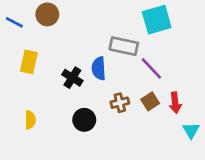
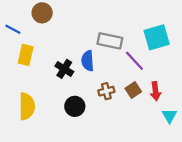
cyan square: (157, 20) -> (157, 37), moved
blue line: (14, 22) -> (13, 29), moved
yellow semicircle: (30, 120) -> (27, 106), size x1.6

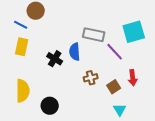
blue line: (13, 29) -> (21, 25), moved
brown square: (133, 90) -> (114, 87), moved
black circle: (75, 106) -> (50, 106), moved
cyan triangle: (169, 116) -> (120, 110), moved

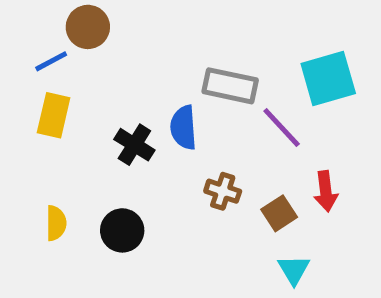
blue line: (21, 25) -> (51, 61), turned -56
brown cross: (91, 78) -> (223, 191), turned 32
yellow semicircle: (23, 91) -> (56, 223), size x0.6
black circle: (50, 106) -> (122, 230), moved

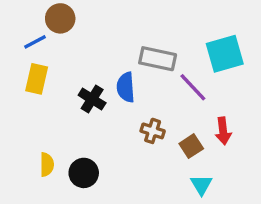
yellow semicircle: (56, 223) -> (47, 165), moved
black circle: (122, 230) -> (84, 173), moved

